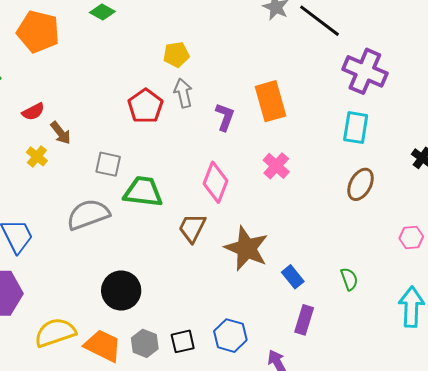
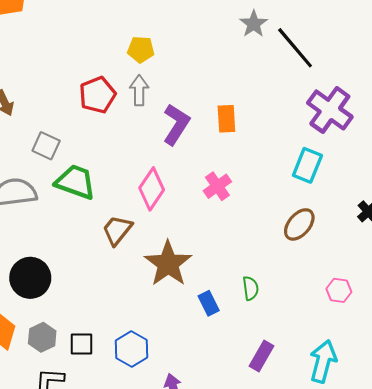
orange rectangle: (270, 101) -> (226, 119), size x0.7
purple L-shape: (225, 117) -> (176, 124), size x1.4
green semicircle: (349, 279) -> (251, 288), moved
purple rectangle: (304, 320) -> (261, 356), moved

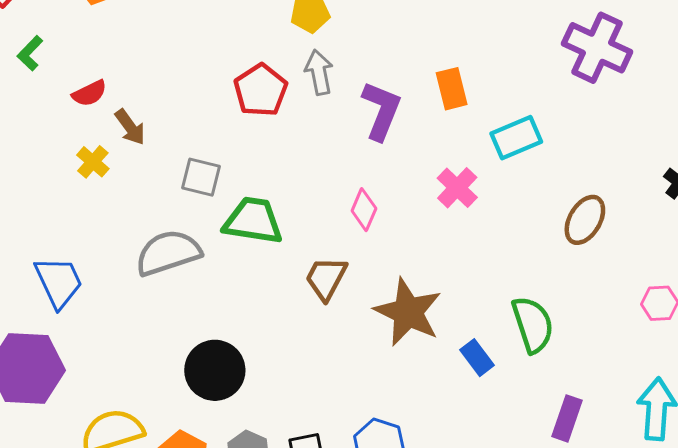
cyan rectangle: (307, 165) -> (516, 138), moved, turned 56
pink diamond: (152, 189) -> (364, 210), size x0.7
green semicircle: (251, 288) -> (533, 325), size x1.6

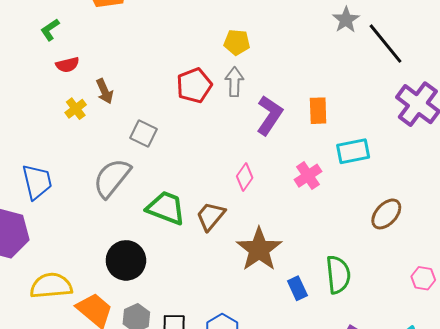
red semicircle: (89, 93) -> (67, 65), moved
green trapezoid: (253, 221) -> (166, 208), moved
gray semicircle: (168, 253) -> (112, 178), turned -45

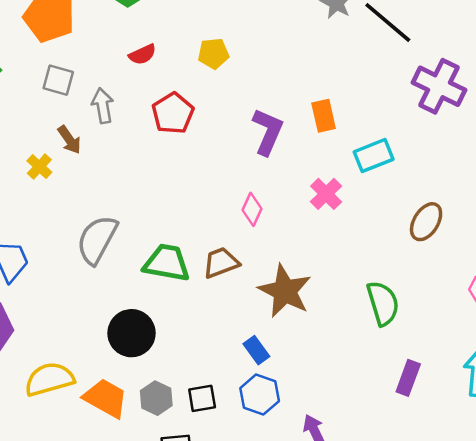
red semicircle: (67, 65) -> (142, 54), moved
gray arrow: (234, 82) -> (103, 106), moved
gray square: (144, 133) -> (58, 80), moved
brown trapezoid: (211, 216) -> (221, 263), turned 40
blue rectangle: (297, 288) -> (256, 350), moved

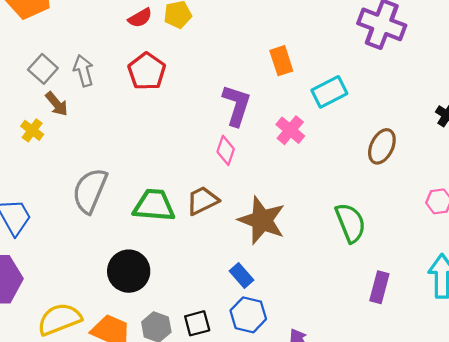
red semicircle: (142, 54) -> (140, 18), moved
gray square: (58, 80) -> (43, 69), moved, turned 32
purple L-shape: (268, 132) -> (237, 105), moved

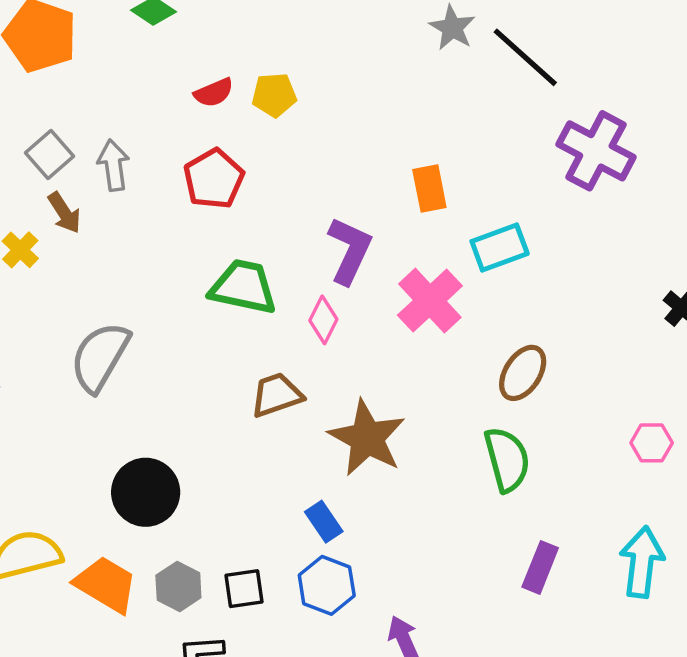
pink cross: (290, 130) -> (430, 301), size x1.4
brown ellipse: (382, 146) -> (523, 373), moved
green trapezoid: (154, 205) -> (243, 287), moved

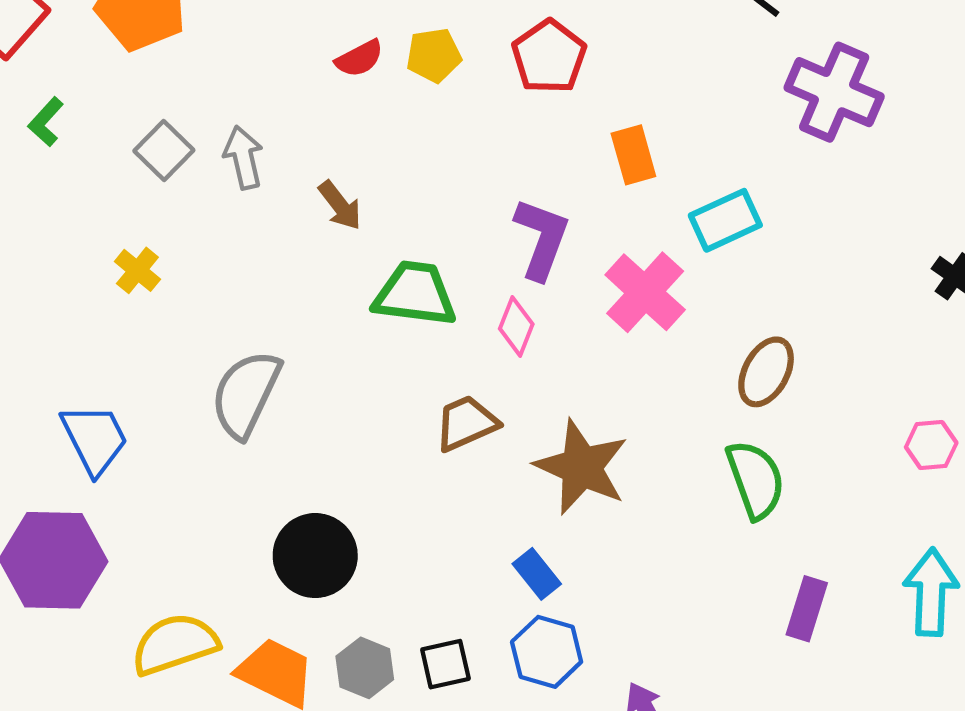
red pentagon: (214, 179) -> (549, 57), moved
brown arrow: (64, 213) -> (340, 205), moved

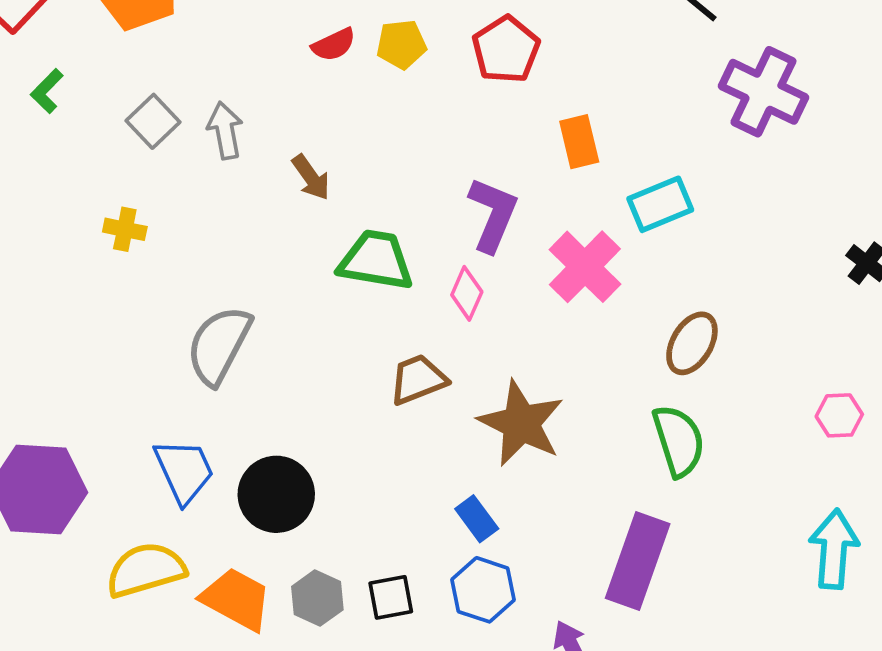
yellow cross: (137, 270) -> (125, 229), turned -30
blue trapezoid: (95, 439) -> (184, 471), moved
purple rectangle: (807, 609) -> (638, 561), moved, size x1.6

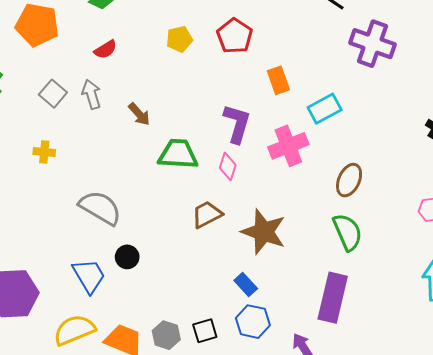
red semicircle: (334, 45) -> (106, 50), moved
pink cross: (585, 267) -> (288, 146), turned 30
gray semicircle: (219, 345) -> (100, 208), turned 99
black circle: (276, 494) -> (127, 257), moved, size x0.6

